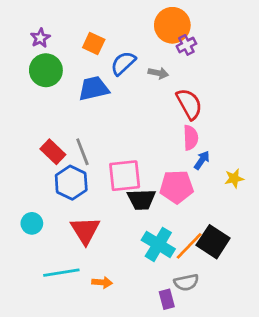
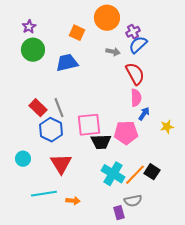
orange circle: (172, 25) -> (107, 18), moved
orange square: (94, 44) -> (77, 33), moved
blue semicircle: (123, 63) -> (138, 45), moved
black square: (213, 242) -> (152, 172), size x0.7

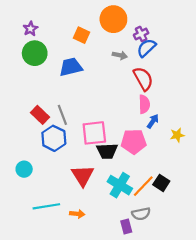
red triangle: (61, 164) -> (83, 176), moved

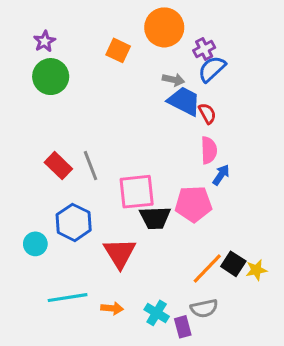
blue trapezoid: (71, 67) -> (184, 101), moved, turned 40
red semicircle: (143, 79) -> (207, 113), size x0.6
yellow star: (177, 135) -> (256, 270), moved
blue hexagon: (54, 138) -> (74, 222), moved
cyan cross: (120, 185) -> (157, 313), moved, size x0.7

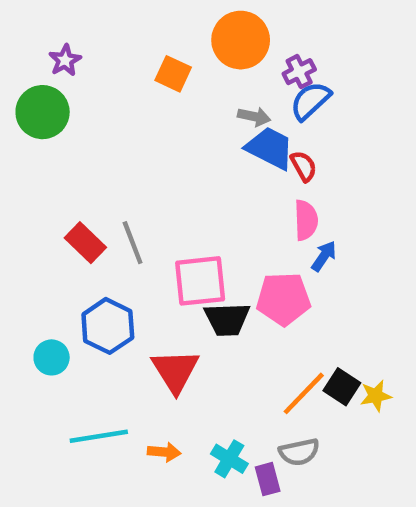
green circle: (51, 77) -> (43, 112), moved

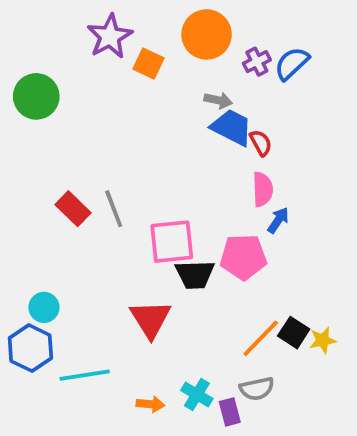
purple star: (65, 60) -> (110, 36), moved, size x1.6
blue semicircle: (310, 101) -> (292, 64), moved
blue hexagon: (108, 326) -> (30, 348), moved
orange arrow: (164, 452) -> (150, 404), moved

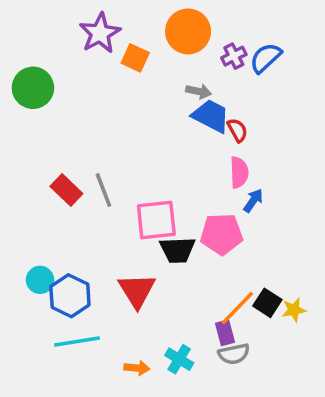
blue hexagon: (30, 348) -> (70, 296), moved
purple rectangle: (230, 412) -> (225, 333), moved

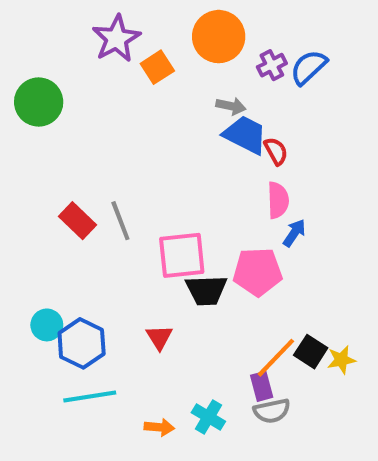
orange square: (135, 58) -> (157, 67), turned 32
red triangle: (137, 290) -> (159, 337), size x0.6

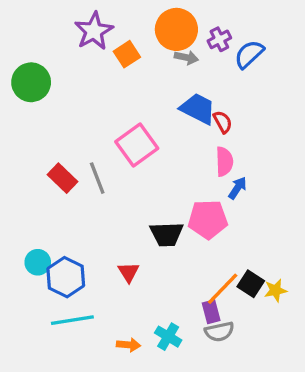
purple cross: (272, 65) -> (219, 39), moved
gray arrow: (231, 106) -> (186, 57), moved
pink square: (182, 255) -> (137, 145), moved, turned -30

